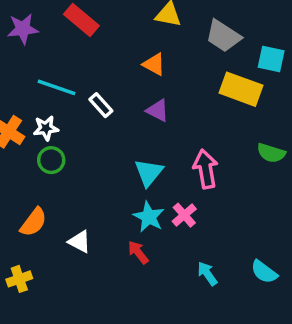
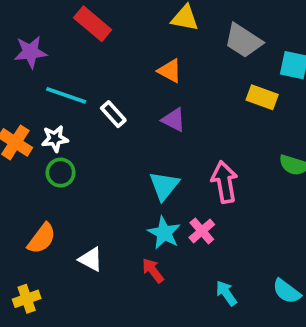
purple star: (23, 29) -> (30, 52), moved
yellow rectangle: (241, 89) -> (262, 97), size x0.7

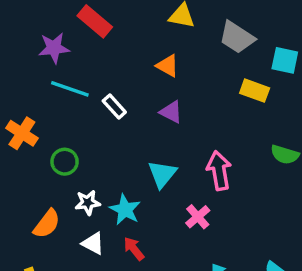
purple star: (30, 52) -> (54, 48), moved
white star: (55, 139) -> (88, 202), moved
cyan star: (164, 233) -> (125, 210), moved
red arrow: (153, 271) -> (134, 249), moved

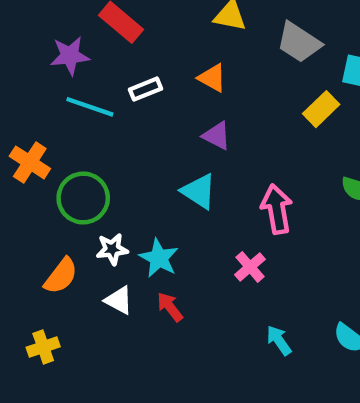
yellow rectangle: (255, 91) -> (321, 109), turned -64
white rectangle: (114, 107) -> (145, 89), moved, turned -70
green circle: (65, 162) -> (83, 198), size x1.5
cyan triangle: (162, 174) -> (199, 191), moved, turned -36

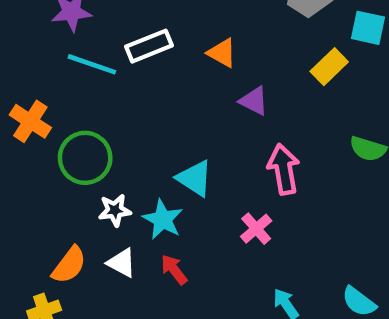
orange triangle: (212, 78) -> (222, 53), moved
white rectangle: (145, 89) -> (149, 46), size x1.4
purple triangle: (217, 136) -> (254, 101), moved
cyan triangle: (199, 191) -> (195, 178), moved
orange semicircle: (61, 276) -> (69, 265), moved

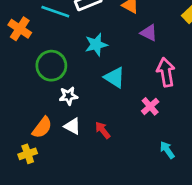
orange cross: (30, 121) -> (20, 29), moved
cyan star: (163, 219) -> (96, 45), moved, turned 30

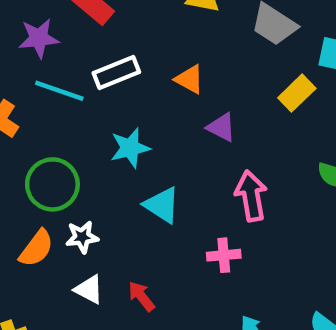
pink cross: (150, 106) -> (224, 255), turned 36
orange semicircle: (42, 128) -> (36, 248), moved

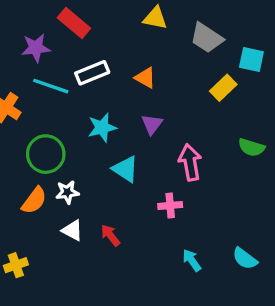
purple triangle: (221, 127) -> (152, 124), moved, turned 40

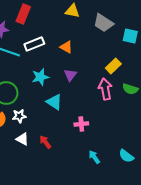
red rectangle: (74, 23) -> (23, 14), turned 72
yellow rectangle: (223, 88) -> (113, 66), moved
pink arrow: (190, 162) -> (105, 89), moved

